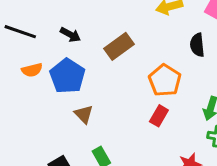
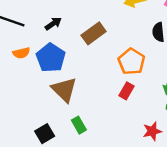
black arrow: (70, 35) -> (53, 24), turned -63
brown triangle: (84, 114) -> (64, 90), size x1.6

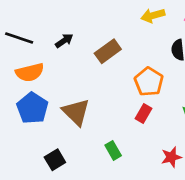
orange semicircle: (21, 53) -> (30, 72), size x1.5
blue pentagon: (51, 58) -> (32, 108), moved
green rectangle: (79, 125) -> (113, 150), moved

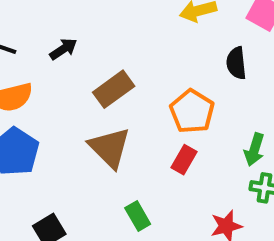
brown rectangle: (108, 51) -> (114, 89), moved
brown triangle: (76, 112) -> (110, 148), moved

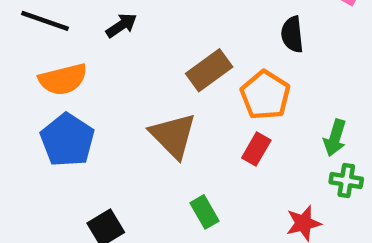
black semicircle: (236, 63) -> (292, 34), moved
brown rectangle: (114, 89) -> (209, 70), moved

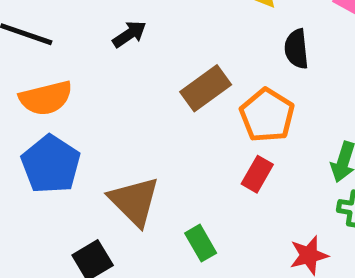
black arrow: (121, 25) -> (129, 34), moved
brown triangle: (173, 136) -> (134, 201), moved

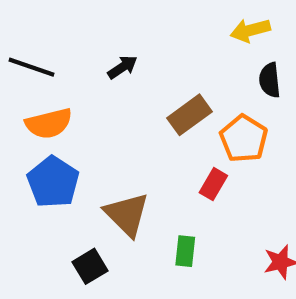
red rectangle: (257, 174) -> (213, 184), moved
green rectangle: (201, 243) -> (185, 251), turned 36

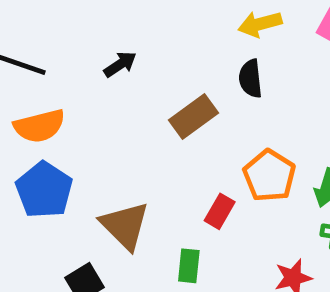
black semicircle: (270, 80) -> (250, 79), moved
orange pentagon: (244, 139) -> (269, 176), moved
red rectangle: (213, 184) -> (220, 211), moved

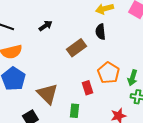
red rectangle: (220, 211) -> (87, 88), turned -48

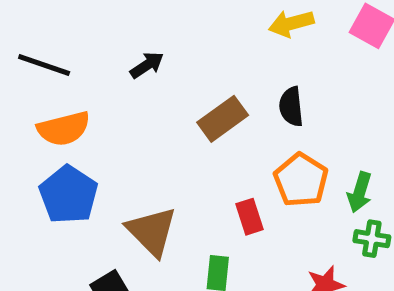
black semicircle: (100, 32) -> (291, 107), moved

